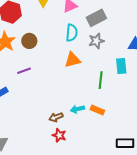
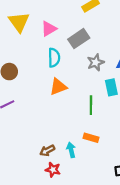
gray star: (96, 41) -> (96, 62), moved
cyan arrow: (77, 109) -> (71, 150), moved, turned 96

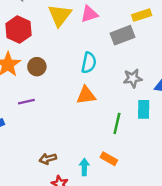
pink triangle: (49, 29) -> (89, 14), moved
gray rectangle: (79, 39) -> (123, 35), moved
brown arrow: (47, 150) -> (48, 159), moved

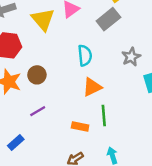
green line: (117, 123) -> (104, 116), moved
orange rectangle: (109, 159) -> (80, 127), moved

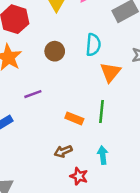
brown circle: (37, 75) -> (55, 51), moved
orange triangle: (92, 87) -> (110, 72), moved, turned -36

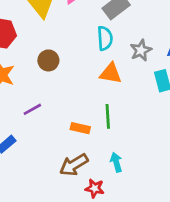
cyan semicircle: (93, 45) -> (105, 38), moved
orange triangle: (110, 72) -> (111, 73), turned -50
brown arrow: (63, 151) -> (74, 165), size x1.5

